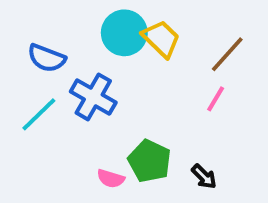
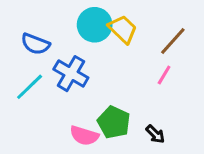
pink semicircle: (111, 179) -> (84, 136), size x1.4

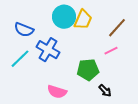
yellow trapezoid: (123, 29) -> (83, 20), turned 70
pink line: (164, 75) -> (111, 51), turned 32
green pentagon: (114, 122) -> (88, 70), moved, turned -30

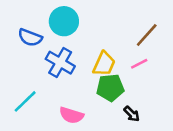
cyan circle: (64, 17) -> (64, 21), moved
yellow trapezoid: (83, 20) -> (104, 64), moved
cyan line: (20, 59) -> (25, 101), moved

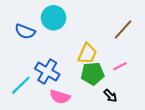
blue cross: (60, 63) -> (47, 71), moved
pink line: (139, 64) -> (120, 66), moved

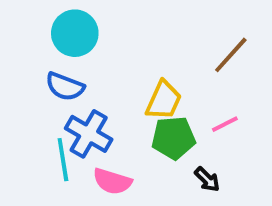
cyan circle: (54, 18) -> (75, 33), moved
blue semicircle: (25, 31) -> (65, 87), moved
cyan line: (21, 85) -> (63, 160), moved, turned -55

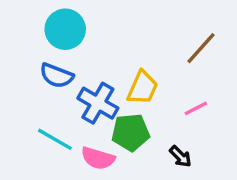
blue cross: (89, 134) -> (98, 103), moved
green pentagon: (174, 138) -> (131, 132), moved
cyan line: (63, 160) -> (55, 139), turned -51

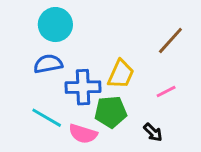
blue semicircle: (57, 76) -> (48, 64), turned 148
blue cross: (98, 103) -> (83, 87), turned -32

